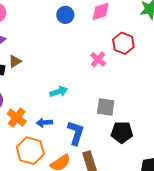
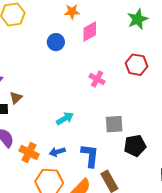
red hexagon: (123, 43) -> (136, 65), moved

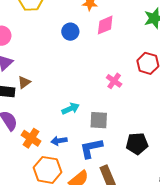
pink cross: (97, 79) -> (114, 81), moved
gray square: (114, 124) -> (99, 120), moved
blue L-shape: (90, 156) -> (91, 148), turned -115

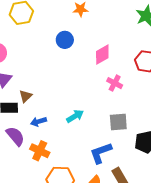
pink diamond: (105, 25) -> (102, 55), moved
gray square: (99, 120) -> (118, 122), moved
blue arrow: (59, 141) -> (38, 122), moved

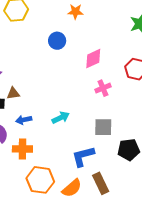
pink cross: (115, 83) -> (103, 88), turned 35
brown triangle: (26, 96) -> (13, 93), turned 32
orange cross: (40, 151) -> (22, 149), turned -30

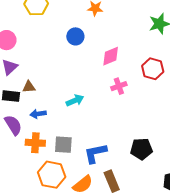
cyan arrow: (61, 118) -> (75, 100), moved
gray square: (103, 127) -> (63, 145), moved

